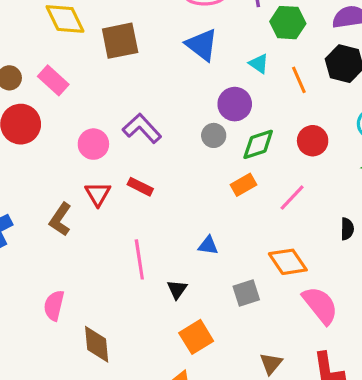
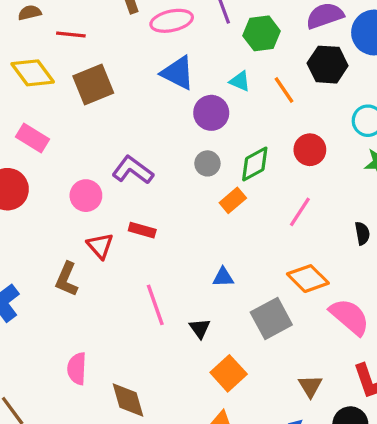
purple circle: (235, 104) -> (211, 113), moved
orange rectangle: (244, 185) -> (233, 200), moved
gray square: (246, 293) -> (271, 319), size x1.4

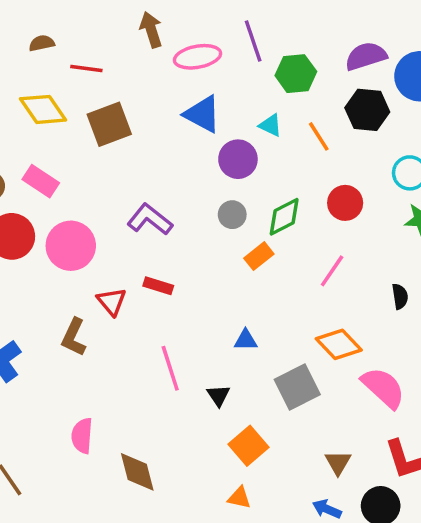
pink circle: (86, 196) -> (71, 246), moved, size x1.4

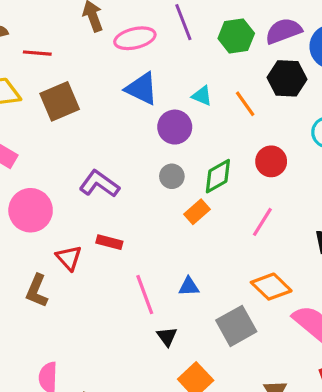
green hexagon: (296, 74) -> (236, 36), moved
pink line: (170, 368) -> (145, 295), moved

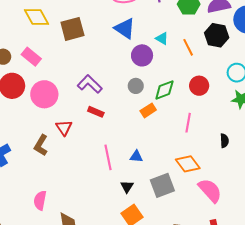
pink line: (262, 222) -> (188, 123), turned -30
red rectangle: (109, 242) -> (96, 112), moved
black triangle: (167, 337) -> (127, 187), moved

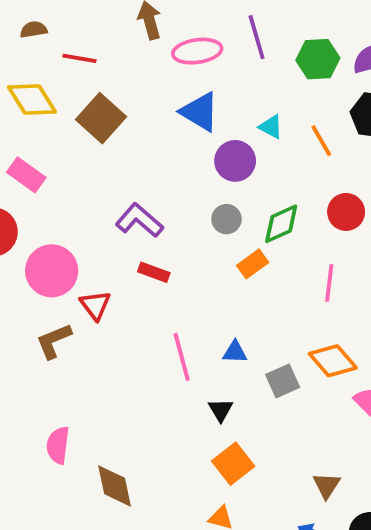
brown square: (72, 29) -> (101, 118), turned -30
pink circle: (44, 94) -> (52, 271), moved
brown L-shape: (41, 145) -> (54, 341), turned 40
gray square: (162, 185) -> (283, 381), moved, size x0.7

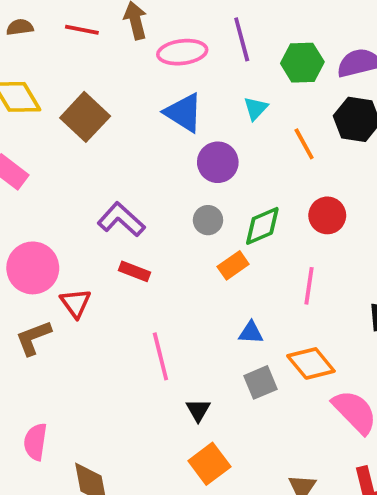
red line: (79, 58) -> (82, 30), moved
cyan triangle: (271, 127) -> (256, 108), moved, turned 44
blue triangle: (235, 352) -> (251, 333), moved

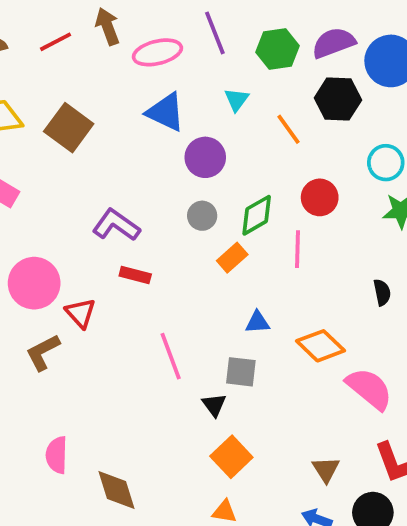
red line: (82, 30) -> (56, 42), turned -32
pink line: (309, 286) -> (298, 249), moved
gray square: (261, 382) -> (241, 372), moved, turned 36

